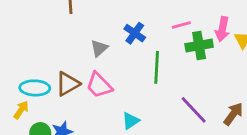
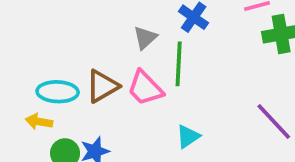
green line: (157, 67) -> (179, 64), moved
yellow arrow: (21, 110) -> (39, 122), turned -114

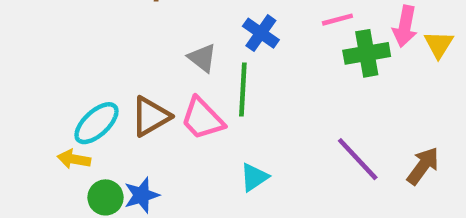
gray triangle: (145, 38) -> (202, 58), turned -40
cyan ellipse: (58, 92) -> (96, 123), turned -45

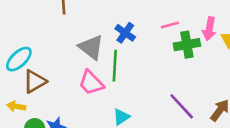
gray triangle: (202, 58) -> (91, 47), size x1.5
brown triangle: (151, 116) -> (35, 81), moved
cyan ellipse: (96, 123) -> (19, 59), moved

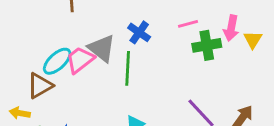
cyan ellipse: (19, 59) -> (57, 61), moved
pink trapezoid: (91, 83) -> (80, 60), moved, turned 96

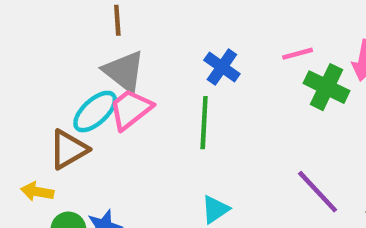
green cross: (207, 45) -> (326, 87), turned 36
gray triangle: (102, 48) -> (124, 71), moved

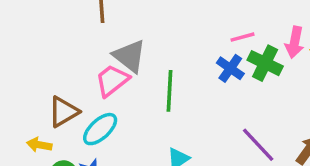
blue cross: (222, 67) -> (230, 68), moved
gray triangle: (124, 71) -> (130, 56), moved
cyan ellipse: (95, 112) -> (100, 129), moved

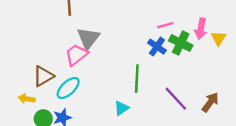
gray triangle: (130, 56) -> (88, 38), turned 30
green line: (170, 91) -> (137, 79), moved

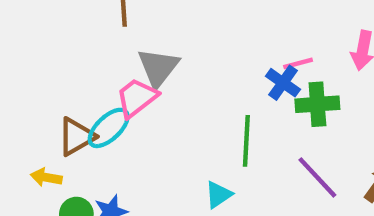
pink line: (165, 25) -> (298, 63), moved
green cross: (181, 43) -> (317, 104), moved, turned -30
cyan ellipse: (68, 88) -> (109, 128), moved

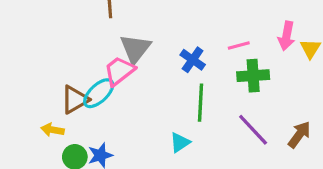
blue cross: (283, 83) -> (193, 60), moved

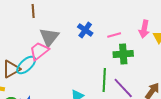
blue cross: (193, 60) -> (85, 30), moved
green line: (201, 103) -> (104, 80), moved

